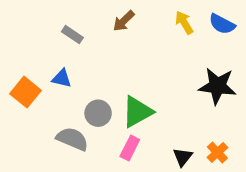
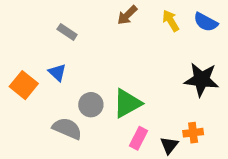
brown arrow: (124, 21) -> (127, 15), moved
blue triangle: (62, 78) -> (57, 72), turned 30
pink rectangle: (130, 148) -> (138, 138), moved
orange cross: (217, 152) -> (193, 133), moved, turned 36

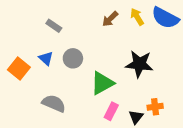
brown arrow: (127, 15) -> (110, 19), moved
blue semicircle: (206, 22) -> (165, 18), size x1.4
black star: (201, 79) -> (139, 64), moved
gray circle: (91, 105) -> (73, 58), moved

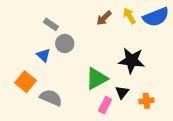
blue semicircle: (165, 18) -> (156, 17), turned -50
gray circle: (73, 58) -> (65, 44), moved
orange square: (19, 68) -> (25, 82), moved
black triangle: (136, 117) -> (122, 92), moved

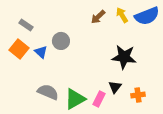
gray rectangle: (51, 24) -> (26, 25), moved
green triangle: (97, 79) -> (75, 99), moved
orange square: (25, 82) -> (19, 49), moved

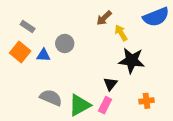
yellow arrow: (122, 15) -> (121, 33), moved
blue triangle: (41, 52) -> (43, 55), turned -40
black triangle: (115, 87) -> (110, 84), moved

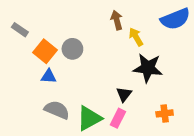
brown arrow: (104, 18) -> (117, 20), turned 119
gray rectangle: (28, 27) -> (20, 30), moved
orange square: (20, 52) -> (45, 51), moved
blue triangle: (43, 55) -> (49, 76), moved

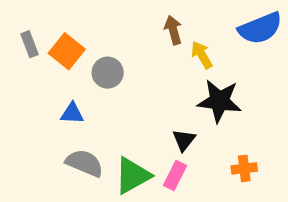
gray rectangle: (20, 30) -> (30, 44), turned 35
orange square: (45, 51) -> (67, 51), moved

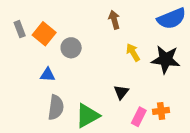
yellow arrow: (202, 55) -> (133, 52), moved
black star: (219, 101) -> (166, 59), moved
gray semicircle: (85, 163) -> (56, 107), turned 75
pink rectangle: (175, 176) -> (139, 117), moved

